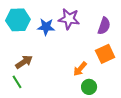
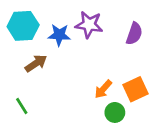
orange square: (105, 54) -> (136, 89), moved
brown arrow: (24, 62) -> (36, 63), moved

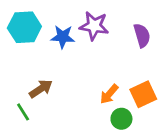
purple semicircle: (134, 34) -> (142, 35), turned -35
brown arrow: (36, 63) -> (41, 89), moved

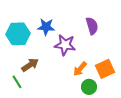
purple star: (94, 26) -> (65, 45), moved
cyan hexagon: (24, 27) -> (18, 34), moved
purple semicircle: (142, 35) -> (92, 26), moved

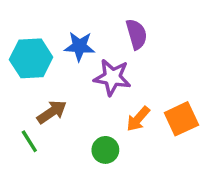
purple semicircle: (92, 26) -> (136, 34), moved
green circle: (89, 87) -> (105, 150), moved

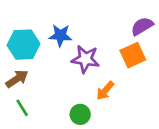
purple semicircle: (136, 34) -> (142, 26), moved, turned -105
brown arrow: (52, 112) -> (17, 79), moved
orange square: (181, 119) -> (133, 55), moved

